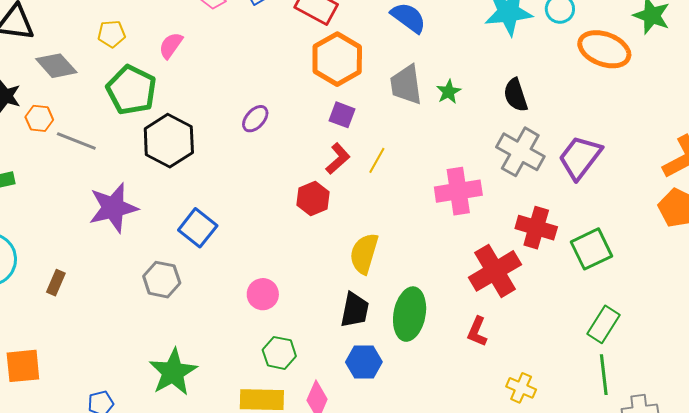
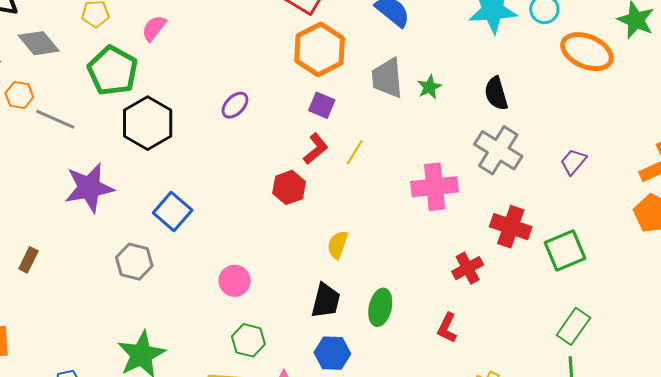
purple trapezoid: (580, 157) -> (573, 162), moved, size x0.6
yellow semicircle: (364, 254) -> (338, 245), size x0.7
red cross: (495, 271) -> (468, 268), size x0.6
green ellipse: (410, 314) -> (380, 307), size x0.7

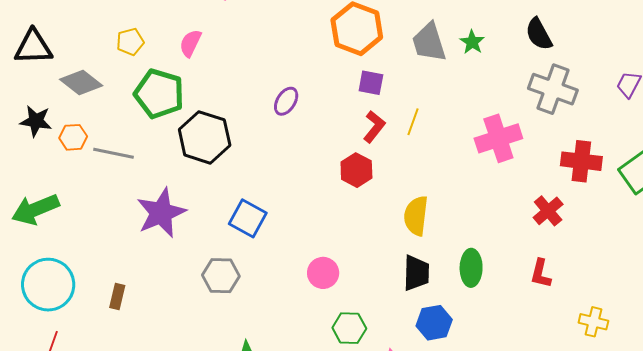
yellow semicircle: (338, 245) -> (416, 216), size x1.4

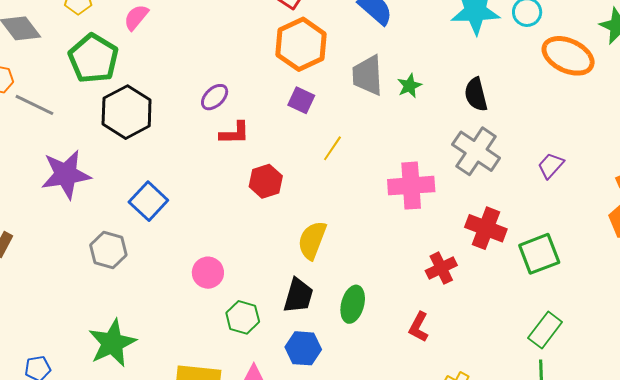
red L-shape: (374, 127) -> (235, 133), moved, turned 36
green hexagon: (349, 328) -> (243, 317), moved

